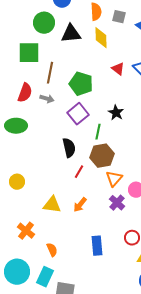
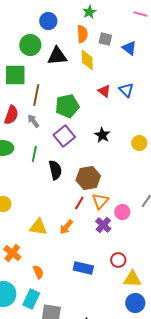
green pentagon: (81, 84) -> (67, 106), turned -30
gray arrow: (47, 99) -> (33, 121), turned -144
green line: (98, 132) -> (34, 154), moved
red line: (79, 172) -> (79, 203), moved
blue rectangle: (97, 246) -> (83, 268), turned -72

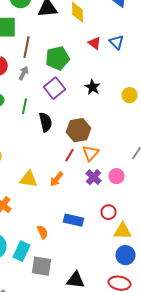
gray arrow: (33, 121) -> (24, 73), turned 64
pink circle: (122, 212) -> (116, 176), moved
orange semicircle: (38, 272) -> (42, 232), moved

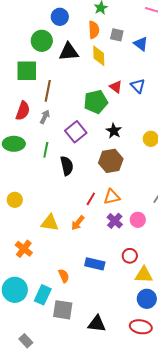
green pentagon: (58, 58) -> (96, 102), moved
brown hexagon: (78, 130) -> (111, 161), moved
orange triangle: (90, 153) -> (112, 197), turned 36

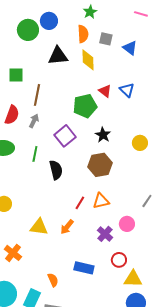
green circle: (42, 41) -> (28, 30), moved
green square: (27, 71) -> (16, 75), size x0.7
purple cross: (115, 221) -> (105, 234), moved

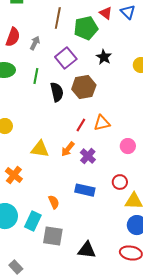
brown line: (37, 95) -> (58, 18), moved
brown hexagon: (100, 165) -> (84, 87), moved
purple cross: (105, 234) -> (88, 156), moved

